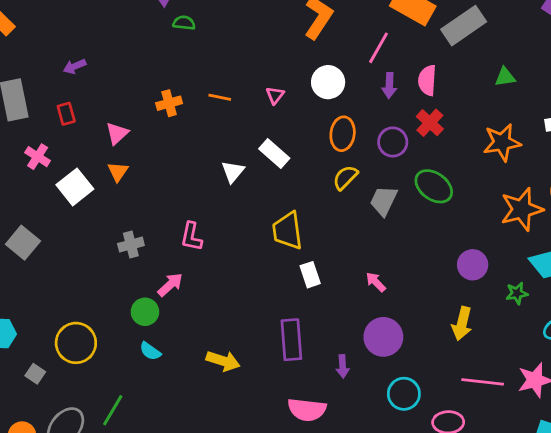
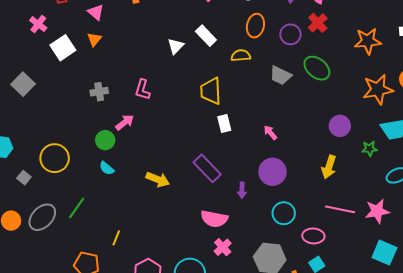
pink triangle: (117, 133) -> (96, 12), turned -42
yellow semicircle: (345, 178) -> (241, 55), moved, turned 36
gray trapezoid: (384, 201) -> (281, 75), turned -95
purple rectangle: (291, 340) -> (207, 168), turned -44

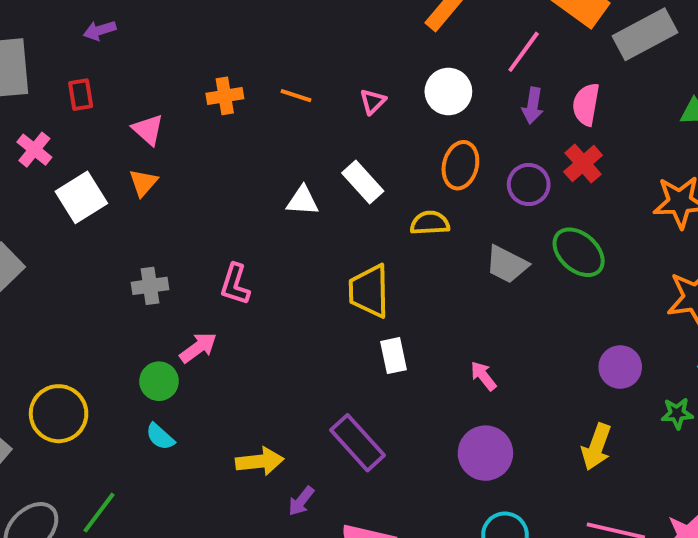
white triangle: (176, 46) -> (303, 201), turned 48
yellow arrow: (158, 179) -> (260, 461), turned -30
purple arrow: (242, 190) -> (301, 501), moved, turned 35

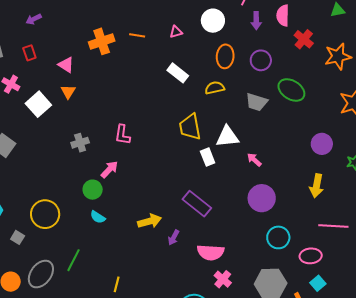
orange cross: (225, 96) -> (102, 41), size x1.4
pink triangle: (373, 101) -> (176, 32), turned 40
red cross: (583, 164) -> (304, 39), moved
white triangle: (303, 201) -> (227, 137), moved, size x1.4

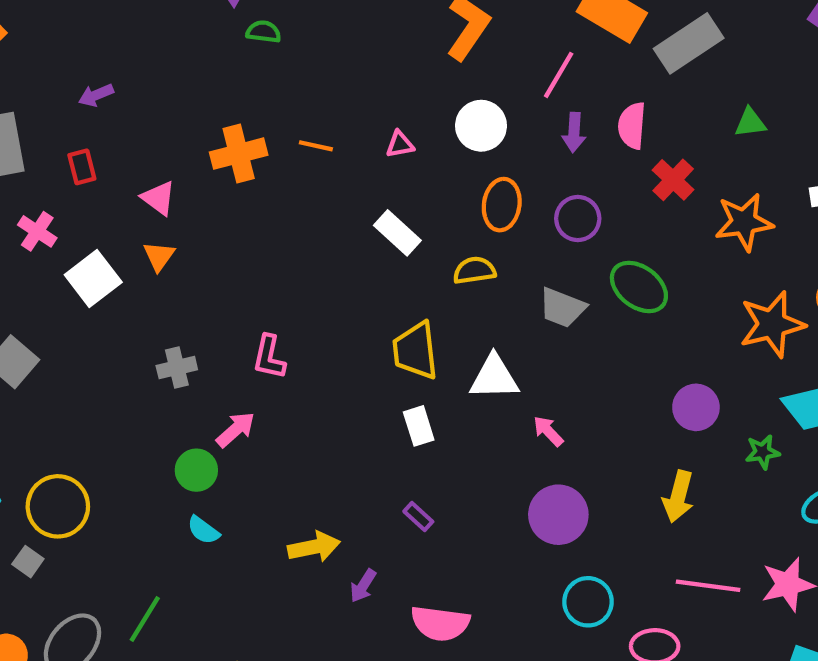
white rectangle: (208, 157) -> (419, 426), moved
purple rectangle: (197, 204) -> (418, 517), size x0.5
yellow circle: (45, 214) -> (58, 506), moved

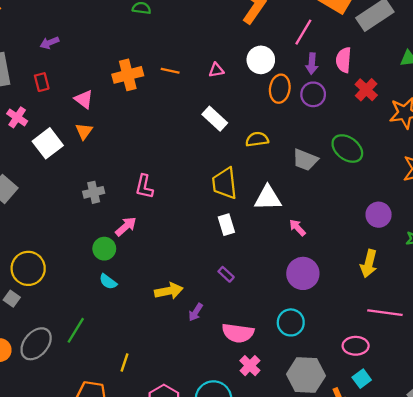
orange ellipse: (502, 205) -> (280, 89), moved
purple circle: (578, 219) -> (313, 94), moved
cyan circle: (588, 602) -> (291, 322), moved

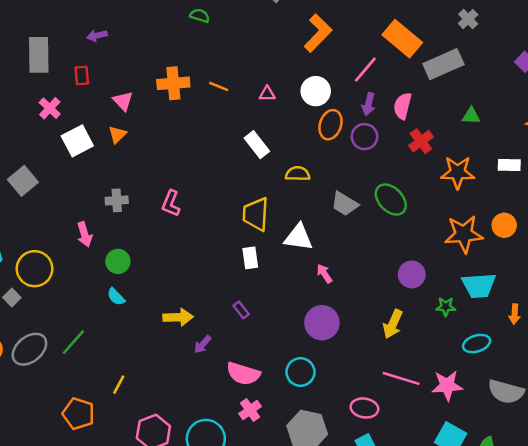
pink arrow: (126, 226) -> (85, 234), moved, turned 105

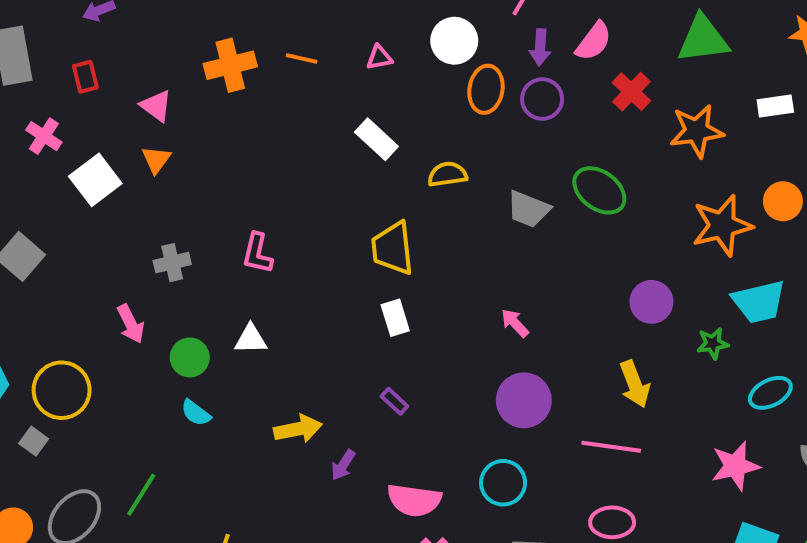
pink semicircle: (403, 106) -> (594, 41), turned -148
green triangle: (471, 116) -> (703, 39), size x1.8
white triangle: (298, 237) -> (251, 339), moved, size x0.7
yellow arrow: (393, 324) -> (635, 384), turned -36
pink line: (401, 378) -> (611, 447), moved

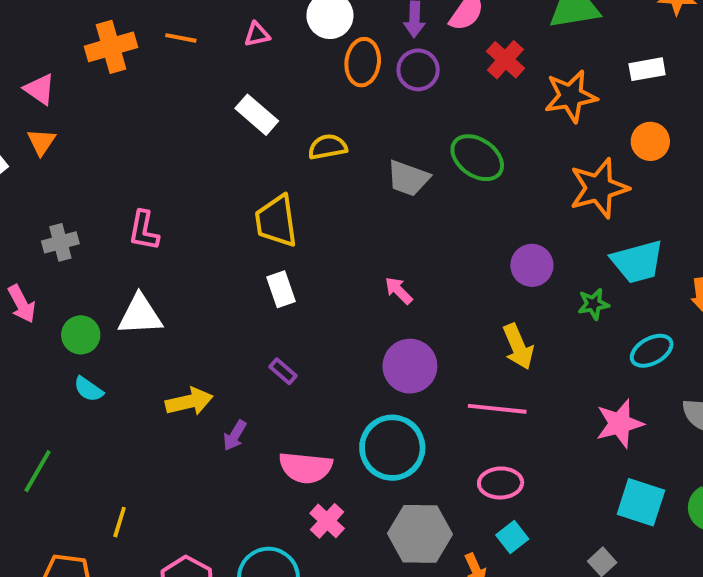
orange circle: (783, 201) -> (650, 141), moved
white triangle: (251, 339) -> (140, 315), size x1.4
cyan circle: (503, 483) -> (392, 448), size x1.4

